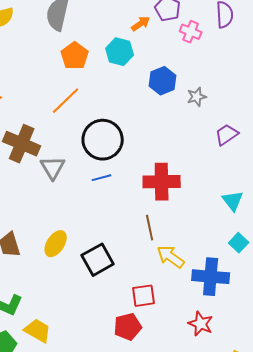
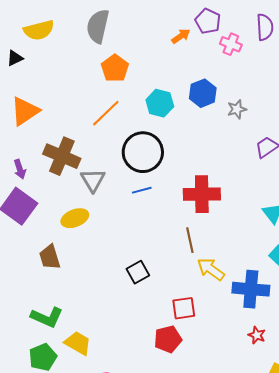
cyan hexagon: (120, 52) -> (160, 103), moved
yellow ellipse: (56, 244) -> (75, 218), moved, turned 36
black square: (98, 260) -> (138, 272), size x0.7
red star: (201, 324) -> (257, 335), moved, size x0.7

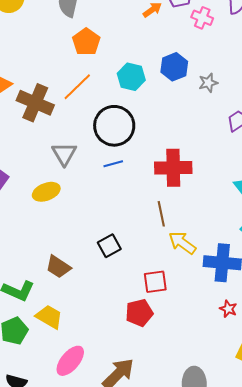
brown cross: (62, 156) -> (35, 103), moved
brown trapezoid: (50, 257) -> (58, 267), moved, turned -40

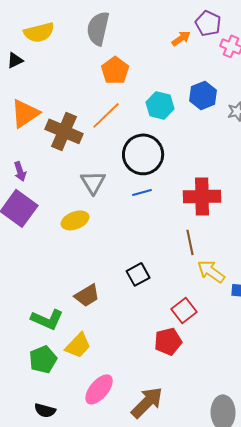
brown trapezoid: (58, 267) -> (87, 295), turned -64
red square: (155, 282) -> (184, 310), turned -30
yellow trapezoid: (49, 317) -> (78, 345), turned 104

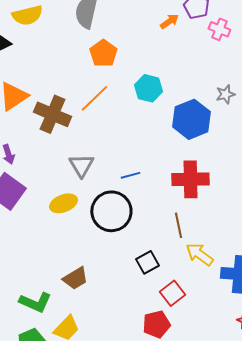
blue hexagon: (203, 95) -> (191, 119), moved, size x1.4
black circle: (143, 154) -> (111, 211), moved
black square: (138, 274) -> (147, 262), moved

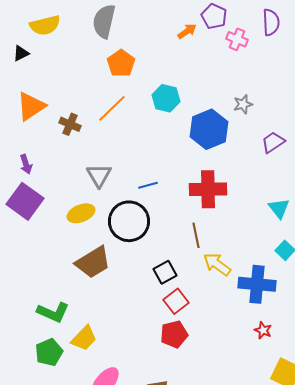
brown cross: (52, 114) -> (70, 124), size x0.6
brown trapezoid: (75, 278) -> (93, 262), moved, size x1.4
red square: (172, 293) -> (176, 301), moved

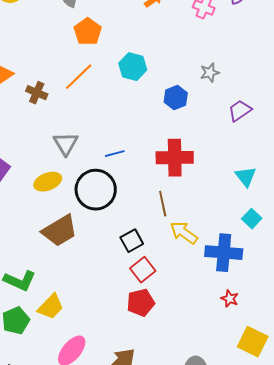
blue hexagon: (209, 129) -> (176, 98), size x0.6

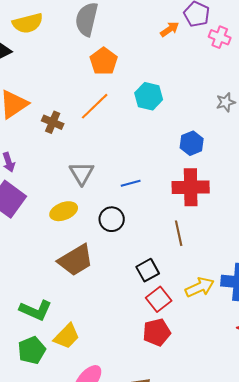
blue hexagon: (176, 98) -> (192, 143), moved
black circle: (96, 190) -> (112, 219), size x0.6
yellow arrow: (184, 233) -> (200, 287), moved, turned 120

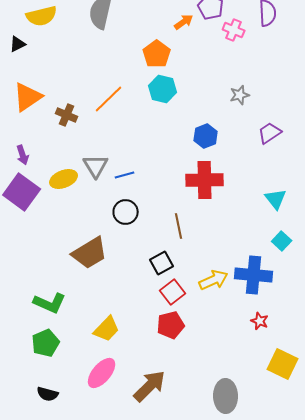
orange pentagon: (104, 61) -> (157, 54), moved
blue line: (131, 183) -> (125, 175), moved
yellow ellipse: (64, 211) -> (64, 179), moved
brown line: (179, 233) -> (179, 226), moved
yellow trapezoid: (67, 336) -> (107, 329), moved

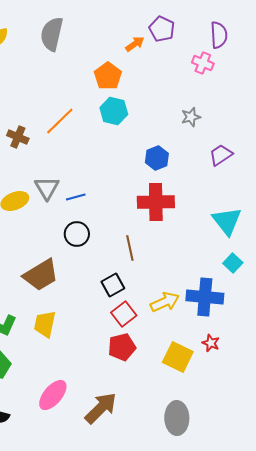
pink cross: (234, 30) -> (203, 63), moved
cyan triangle: (276, 199) -> (227, 221), size x1.4
yellow trapezoid: (107, 329) -> (45, 324), moved, turned 148
yellow square: (283, 364) -> (178, 357), moved

